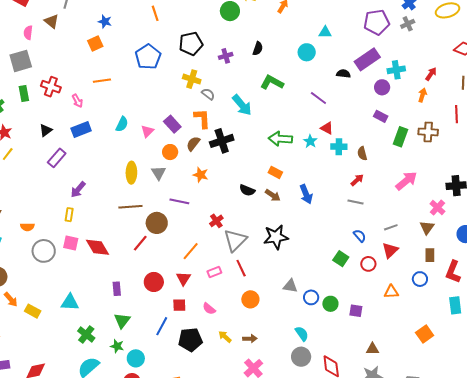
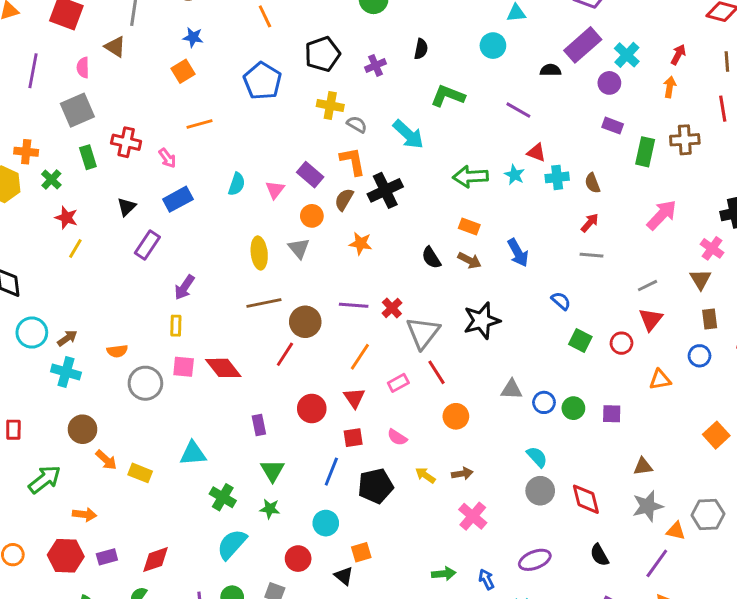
cyan cross: (396, 70) -> (627, 55), turned -30
black semicircle: (247, 190) -> (431, 258), turned 42
purple line: (179, 201) -> (354, 305), moved
blue semicircle: (360, 236) -> (561, 301), moved
cyan circle: (136, 358) -> (326, 523), moved

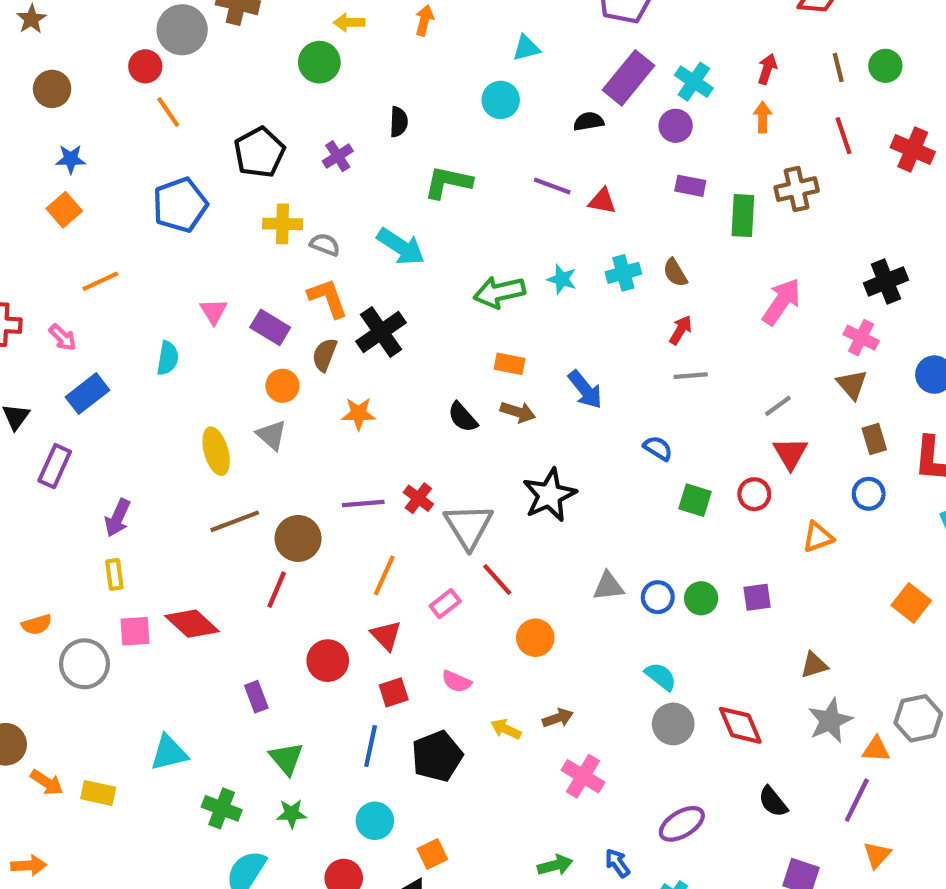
blue pentagon: (262, 81) -> (180, 205), turned 30
red triangle: (536, 153) -> (602, 201), moved
pink triangle: (275, 190) -> (213, 311), moved

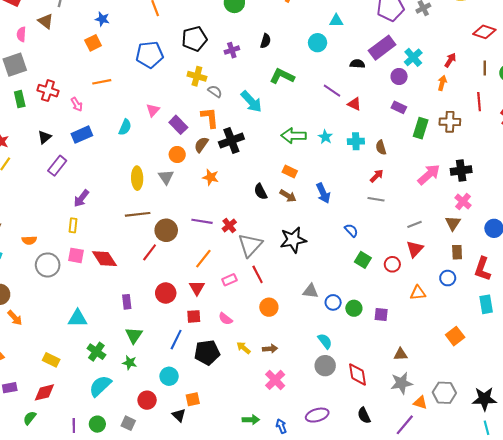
black cross: (886, 282) -> (461, 171), moved
yellow rectangle: (98, 793) -> (51, 360), moved

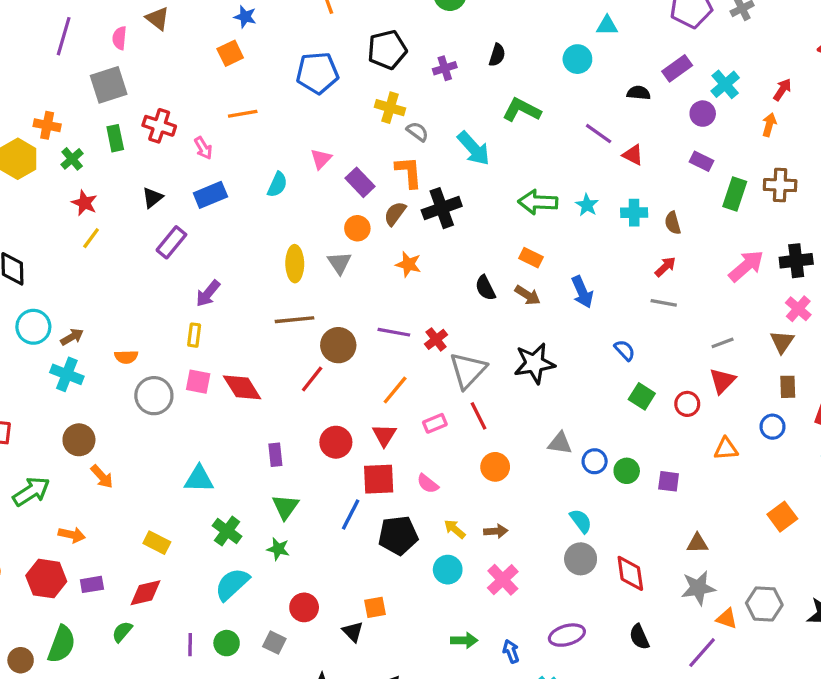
purple rectangle: (382, 48) -> (677, 68), size x0.7
red square: (194, 316) -> (379, 479), size x1.5
cyan circle: (169, 376) -> (448, 570), moved

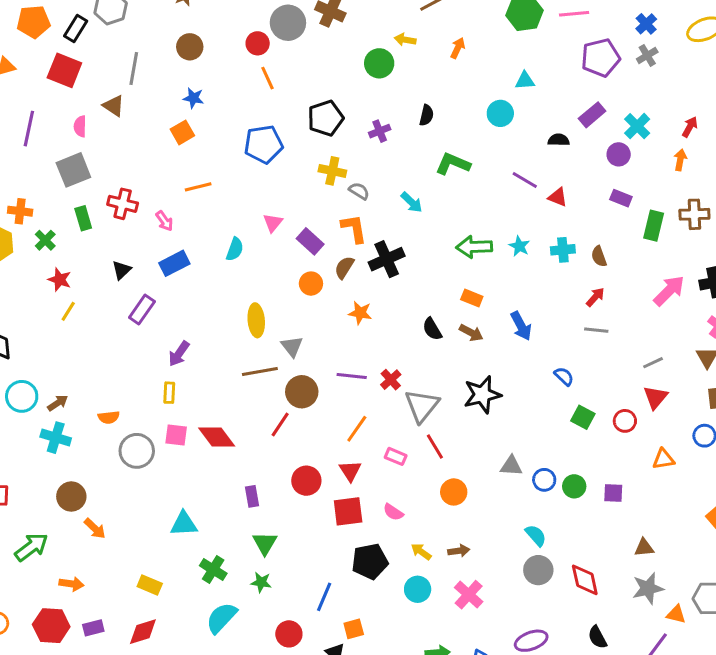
cyan arrow: (474, 148) -> (412, 202), size x0.7
gray triangle: (339, 263) -> (292, 346), moved
pink rectangle: (435, 423) -> (396, 456), turned 50
blue line: (351, 514) -> (324, 597), moved

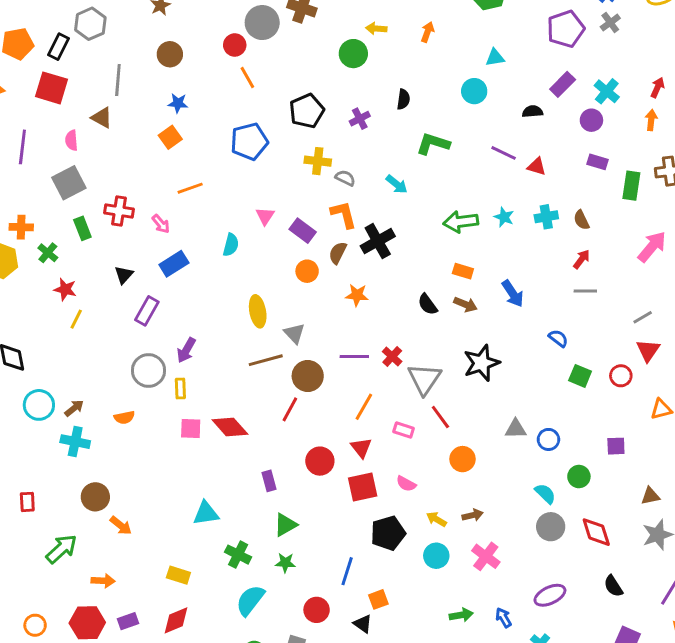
gray circle: (137, 451) -> (148, 370), moved
green circle: (574, 486) -> (579, 477), moved
green triangle: (265, 543) -> (285, 525), turned 35

